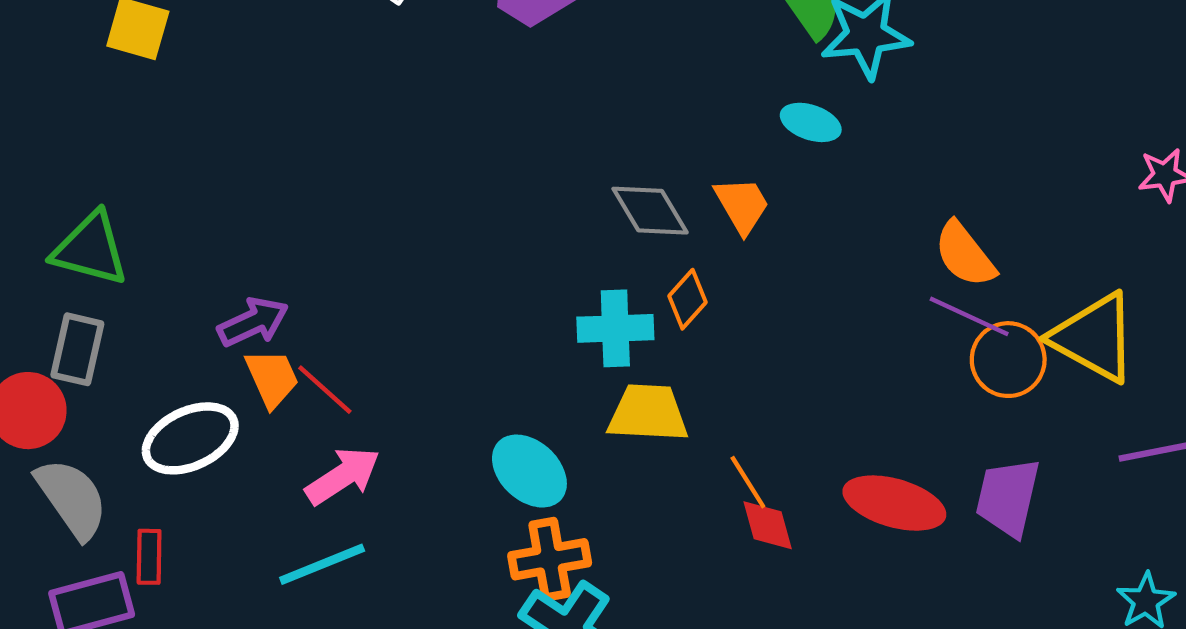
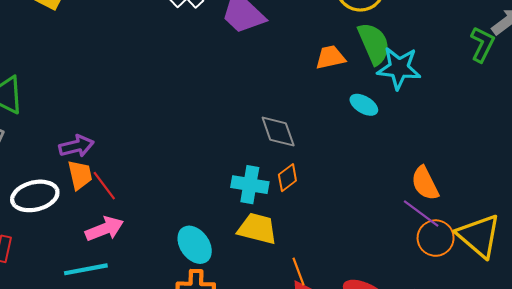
orange trapezoid: (742, 205) -> (330, 57), moved, turned -84

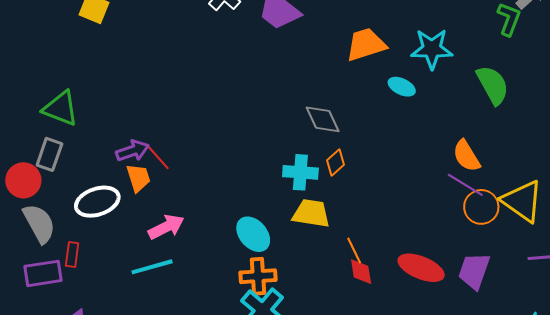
green semicircle: (374, 44) -> (493, 85), moved
orange trapezoid: (330, 57) -> (366, 45), size x1.4
red line: (104, 186) -> (157, 157), moved

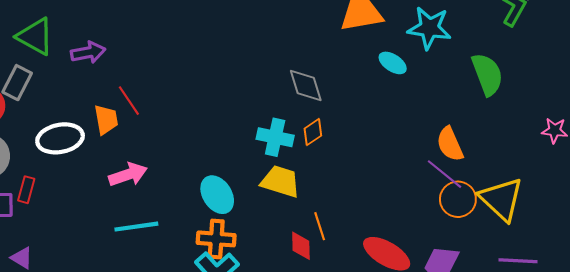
purple arrow: (132, 151) -> (88, 52), moved
cyan line: (152, 267) -> (136, 227), moved
red diamond: (361, 272) -> (301, 246), moved

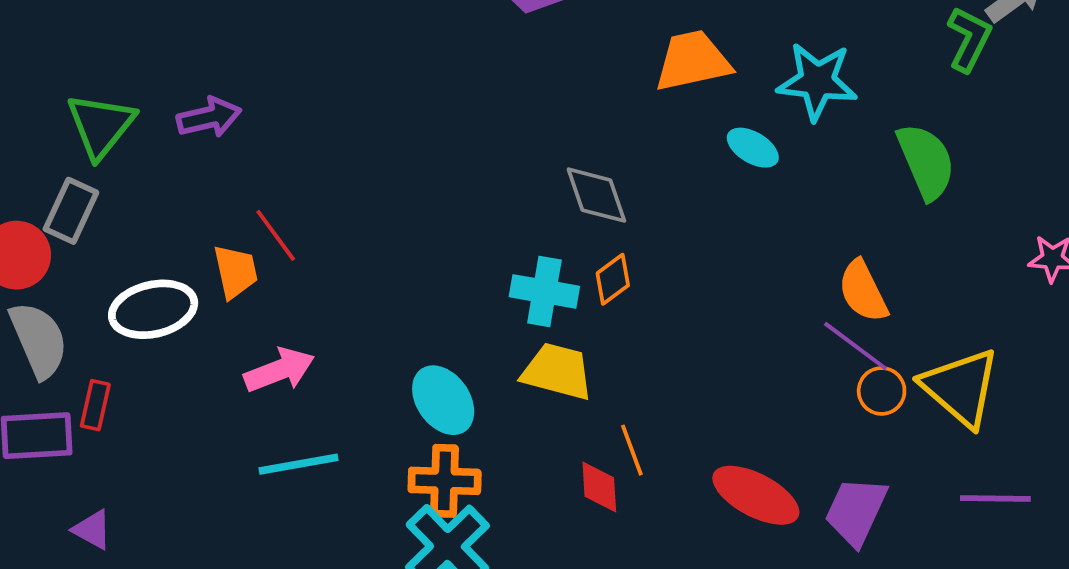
green triangle: (35, 36) -> (101, 126), turned 42
purple arrow: (88, 52) -> (209, 117), moved
orange circle: (458, 199) -> (882, 391), size x0.7

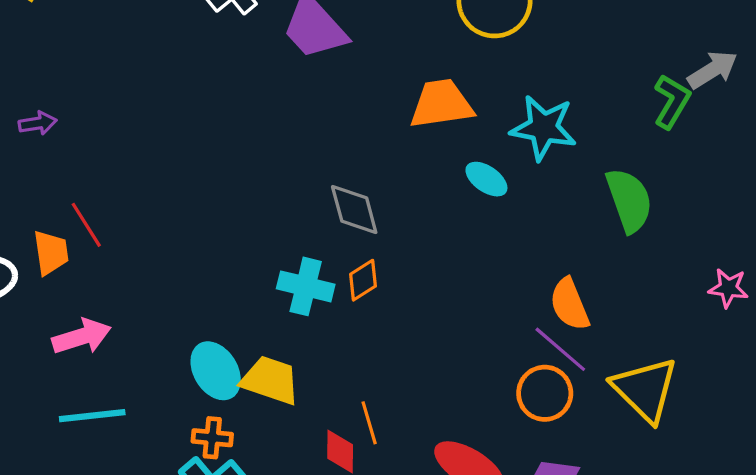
purple arrow: (209, 117) -> (38, 123), size x0.7
yellow trapezoid: (557, 371) -> (270, 380), moved
orange circle: (882, 391) -> (545, 393), moved, size x1.4
orange cross: (445, 481) -> (212, 438), size x0.7

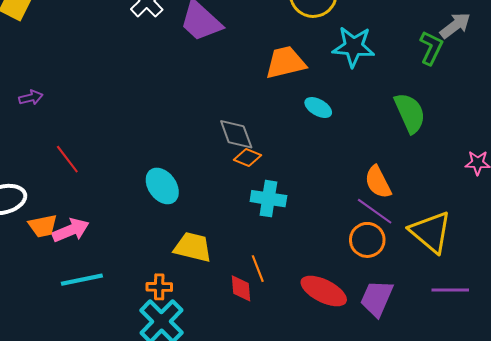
cyan star: (543, 128) -> (353, 47), moved
orange trapezoid: (51, 253) -> (43, 226), moved, turned 92
orange diamond: (363, 280) -> (247, 157), moved, turned 60
cyan cross: (306, 286) -> (268, 199), moved
cyan ellipse: (216, 371) -> (162, 186), moved

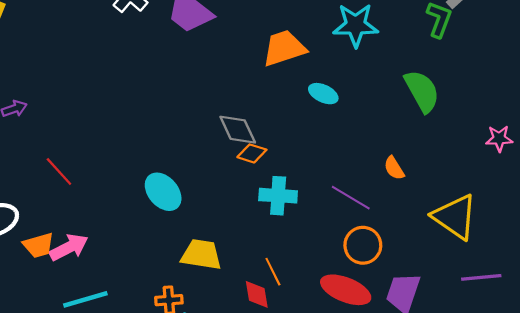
orange semicircle: (378, 182) -> (394, 168), size x0.7
purple line: (375, 211) -> (351, 198), moved
orange circle: (367, 240) -> (363, 245), moved

